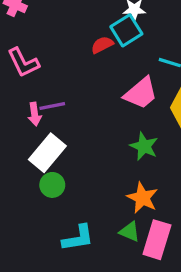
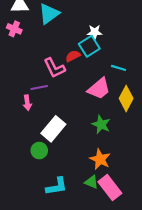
pink L-shape: (23, 63) -> (54, 68), moved
purple line: (52, 106) -> (39, 88), moved
white rectangle: (47, 153) -> (53, 129), moved
pink rectangle: (157, 240) -> (110, 187), turned -55

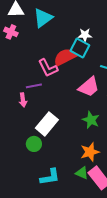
cyan square: (89, 46) -> (80, 48), turned -30
red semicircle: (73, 56) -> (65, 57), size x1.6
orange star: (100, 159) -> (90, 152), turned 30

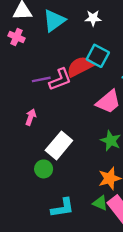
white star: (85, 35) -> (93, 18), moved
pink L-shape: (48, 68) -> (60, 79), turned -85
purple line: (34, 86) -> (41, 79), moved
pink arrow: (23, 100) -> (31, 117), turned -152

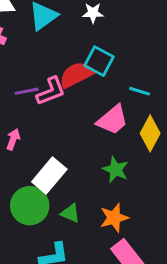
green circle: (44, 169) -> (30, 206), size x1.6
green triangle: (100, 203) -> (70, 213), moved

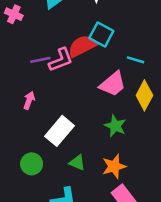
green circle: (30, 206) -> (32, 164), moved, size x0.7

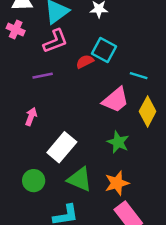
red semicircle: (82, 46) -> (85, 62), size x0.6
pink L-shape: (61, 60) -> (55, 41), moved
green triangle: (77, 163) -> (80, 179), size x1.5

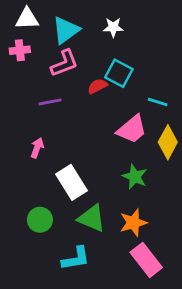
pink cross: (16, 30) -> (20, 50), turned -30
white rectangle: (62, 147) -> (72, 182), turned -72

